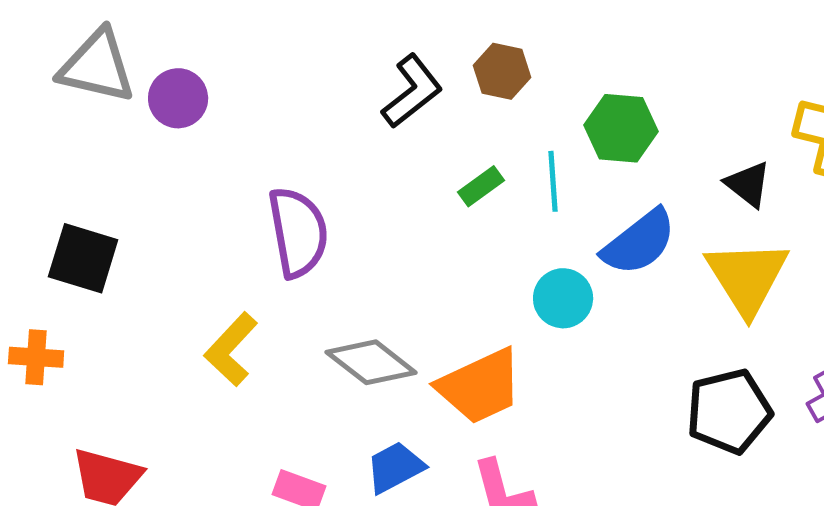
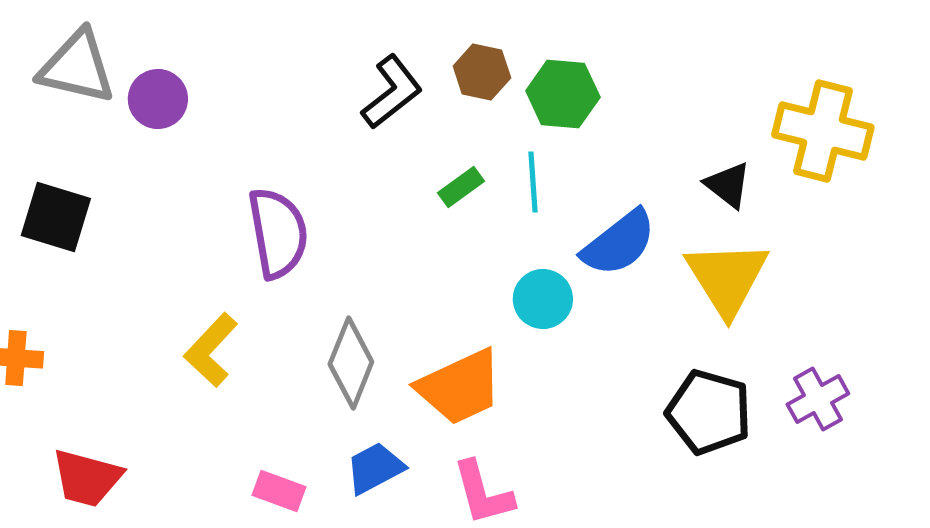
green hexagon: (621, 128) -> (563, 94), moved
black square: (83, 258) -> (56, 217), moved
gray diamond: (371, 362) -> (351, 363), turned 74
black pentagon: (729, 411) -> (709, 412), turned 30

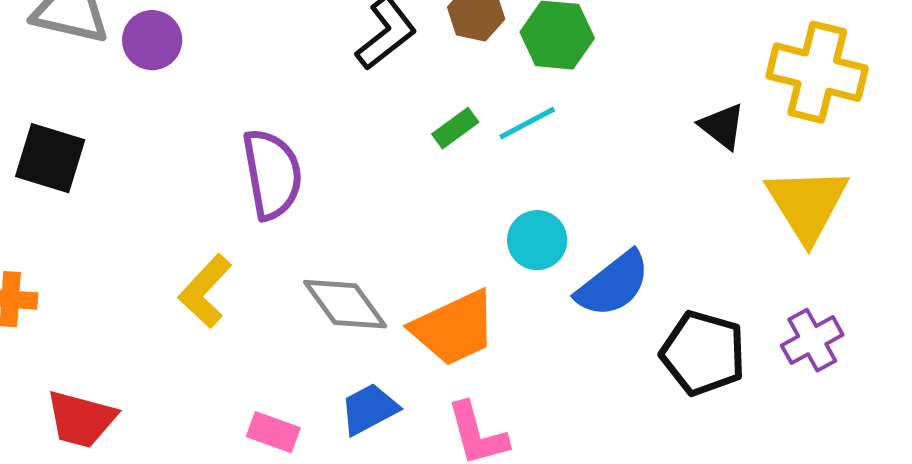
cyan line: (533, 182) -> (527, 123), turned 66
blue semicircle: (619, 243) -> (613, 284), moved
yellow triangle: (727, 278) -> (807, 204), moved
gray diamond: (351, 363) -> (345, 304), turned -58

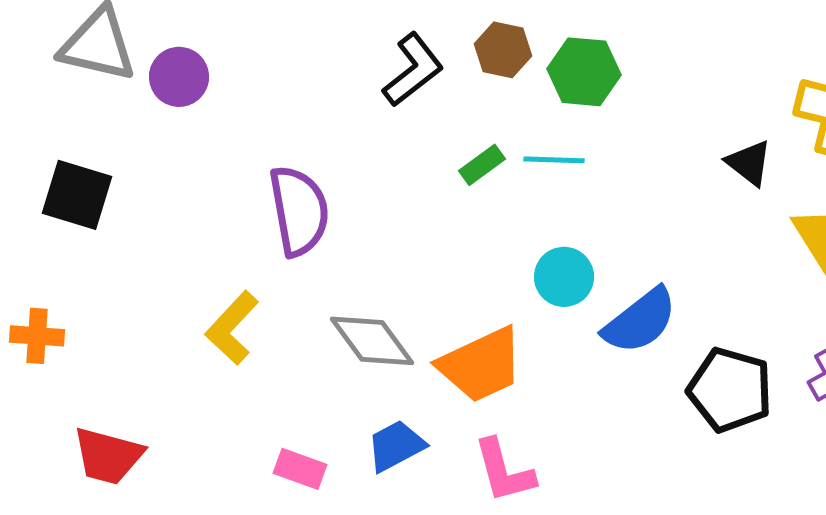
cyan line: (527, 123) -> (554, 160), turned 30

